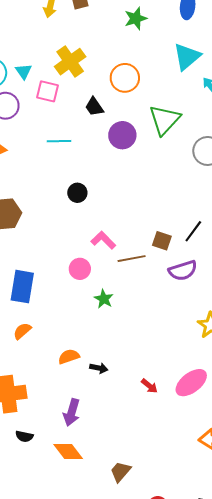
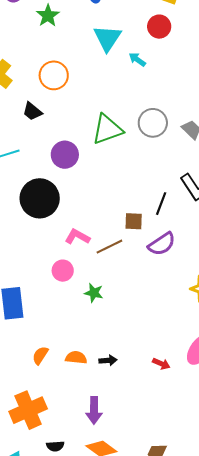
green triangle: (165, 120) -> (107, 129), moved, turned 44
purple circle: (122, 135) -> (65, 155), moved
black circle: (77, 193) -> (40, 198), size x2.0
orange semicircle: (22, 331) -> (40, 355), moved
orange semicircle: (69, 357) -> (76, 358), turned 40

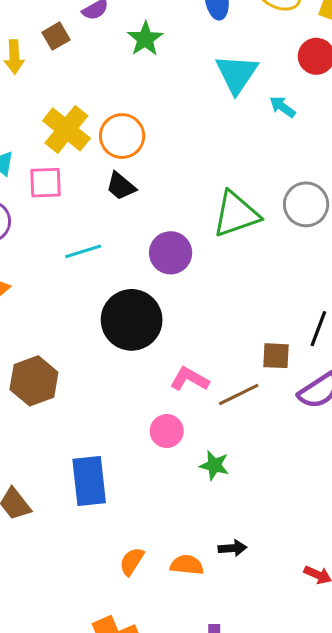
orange circle: (54, 75) -> (122, 136), moved
black arrow: (108, 360) -> (232, 548), moved

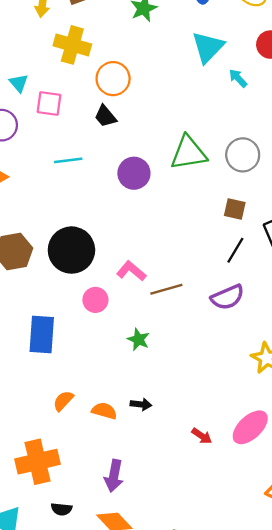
yellow cross: (66, 129) -> (72, 45), moved, turned -33
black circle: (132, 320) -> (71, 250), moved
brown square: (276, 356) -> (235, 209), moved
pink circle: (167, 431) -> (95, 300), moved

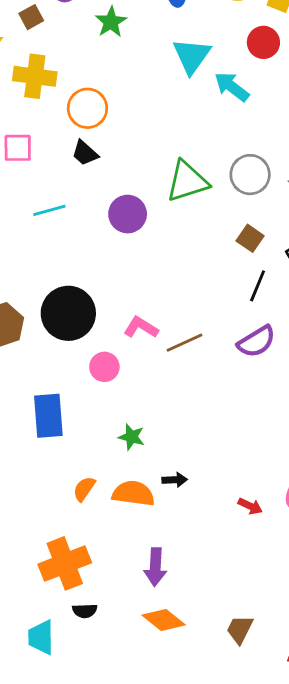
cyan arrow: (238, 78) -> (232, 87), size x1.5
brown square: (235, 209) -> (250, 238), turned 30
green star: (138, 339) -> (132, 437), moved
orange semicircle: (104, 411) -> (133, 494), size x1.4
black semicircle: (62, 509) -> (85, 611), moved

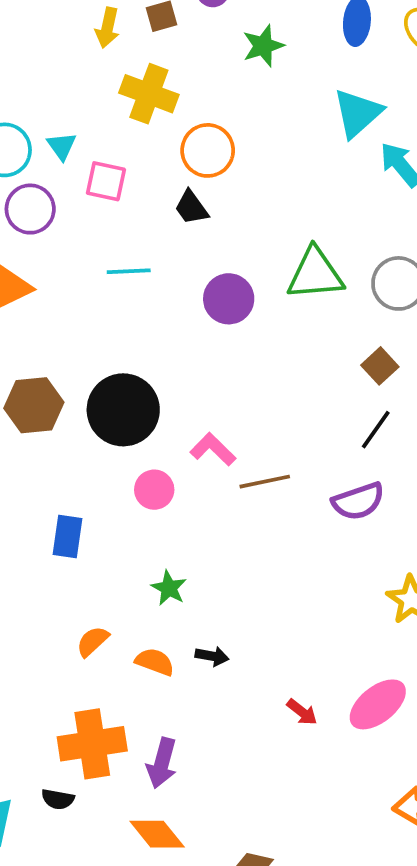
blue rectangle: (48, 416) -> (67, 537), size x0.7
orange semicircle: (133, 494) -> (155, 662), size x0.7
orange cross: (65, 563) -> (92, 744), moved

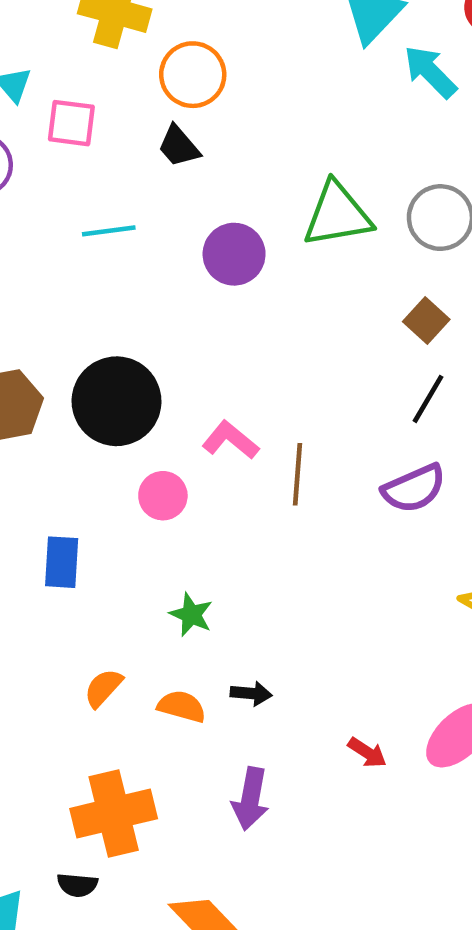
brown line: (265, 482) -> (297, 474), turned -69
purple arrow: (162, 763) -> (250, 799), moved

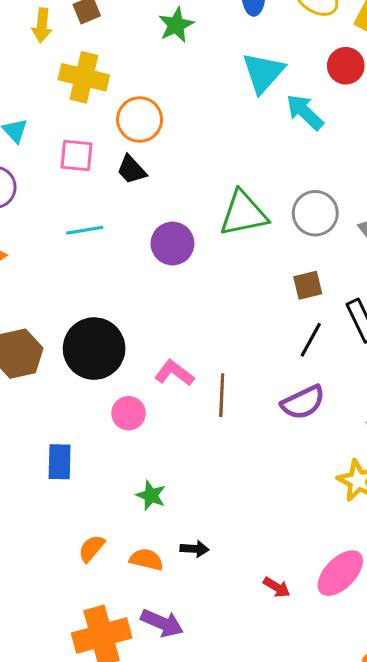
pink square: (71, 123) -> (77, 155), moved
brown square: (426, 321) -> (308, 285), turned 36
purple arrow: (250, 799) -> (162, 623), moved, turned -75

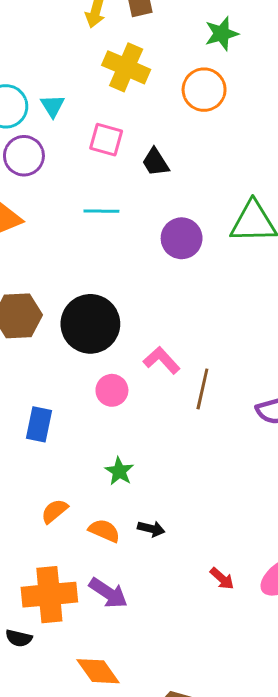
orange circle: (140, 120) -> (204, 90), moved

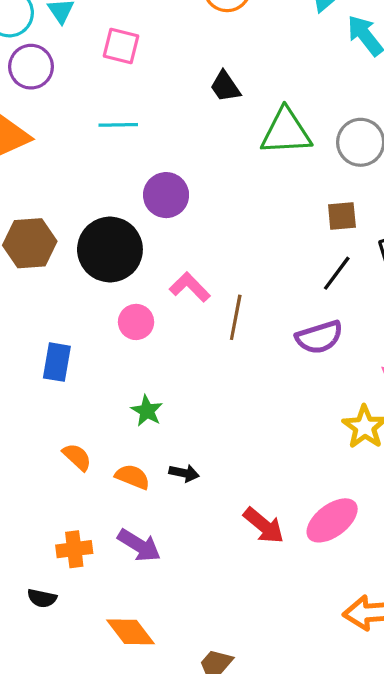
black trapezoid: (155, 162) -> (225, 86), moved
purple circle: (182, 238) -> (166, 195), moved
orange semicircle: (55, 511) -> (77, 457), turned 84
red arrow: (222, 579) -> (264, 526), size x1.5
orange cross: (49, 595) -> (74, 549), size x0.6

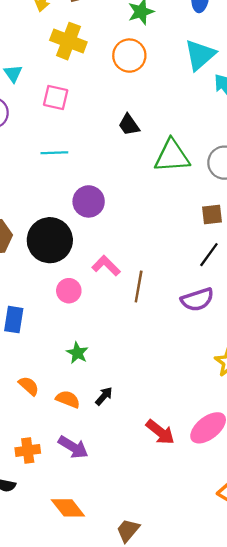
black arrow: (184, 473) -> (104, 396), turned -60

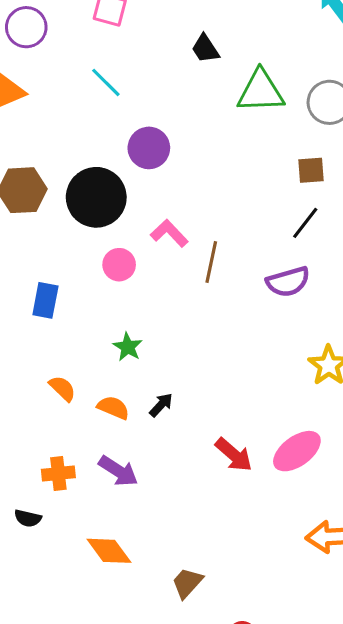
cyan line: (54, 153) -> (106, 82), turned 45

